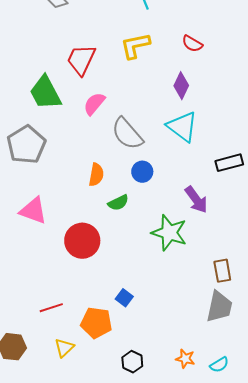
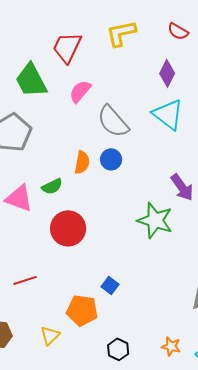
blue circle: (142, 172) -> (111, 159), moved
green semicircle: (118, 203) -> (52, 186), moved
red line: (51, 308) -> (25, 280), moved

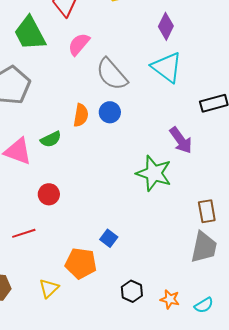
red circle: (68, 228) -> (49, 194), moved, size x0.6
black hexagon: (118, 349) -> (132, 291), moved

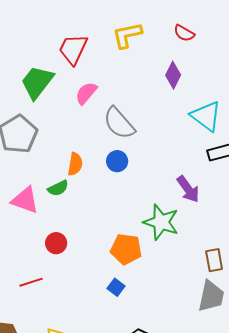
green trapezoid: (30, 33) -> (37, 82), turned 66
cyan triangle: (167, 67) -> (206, 116), moved
orange semicircle: (81, 115) -> (75, 164), moved
orange pentagon: (81, 263) -> (126, 249), moved

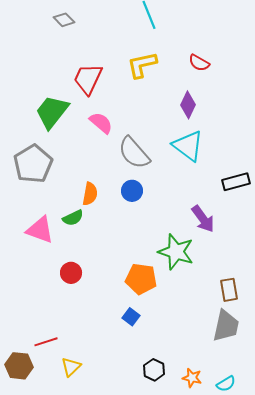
pink semicircle: (86, 93) -> (101, 123), turned 90
cyan triangle: (206, 116) -> (188, 146), moved
red line: (31, 282) -> (46, 342), moved

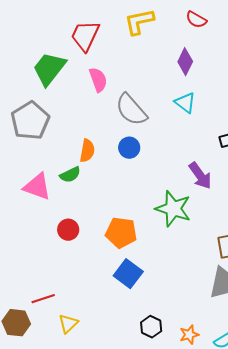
pink semicircle: (101, 123) -> (98, 80), turned 30
cyan triangle: (188, 146) -> (185, 103), size x0.7
orange pentagon: (141, 279) -> (121, 233), moved
blue square: (131, 317) -> (128, 274), size x1.6
orange star: (192, 378) -> (189, 335), turned -30

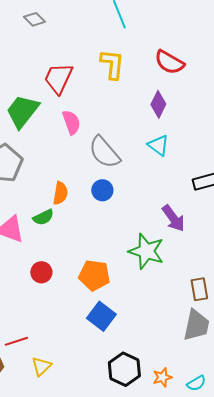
red semicircle: (196, 20) -> (169, 62), size x1.4
yellow L-shape: (139, 22) -> (112, 64), turned 108
black hexagon: (151, 327) -> (124, 369), size x1.5

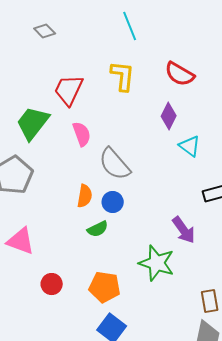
cyan triangle: (158, 145) -> (190, 146), moved
orange semicircle: (60, 193) -> (85, 196), moved
green semicircle: (43, 217) -> (98, 229), moved

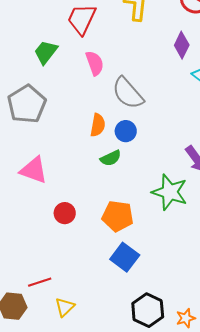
green trapezoid: (33, 123) -> (46, 52), size x0.7

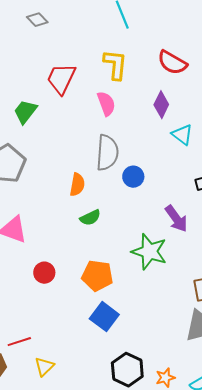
pink semicircle: (95, 63) -> (106, 104), moved
gray semicircle: (128, 93) -> (107, 153), turned -135
blue circle: (126, 131) -> (133, 177), moved

